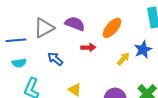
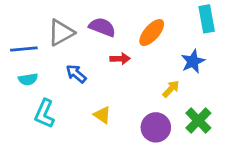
yellow arrow: (123, 59) -> (171, 89), moved

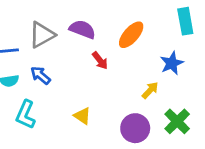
red arrow: (120, 59) -> (100, 60), turned 54
blue arrow: (76, 74) -> (40, 75), moved

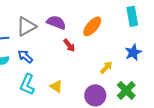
blue star: (172, 63) -> (133, 52), moved
cyan L-shape: (26, 115) -> (27, 84), moved

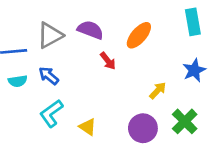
cyan L-shape: (27, 84) -> (51, 113), turned 30
yellow triangle: (56, 86) -> (88, 127), moved

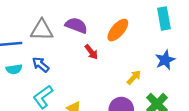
gray triangle: (50, 35) -> (42, 30), turned 30

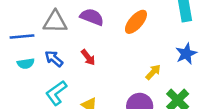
red arrow: (91, 52) -> (88, 57), moved

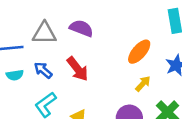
orange ellipse: (136, 22) -> (139, 52), moved
red arrow: (88, 57) -> (78, 69), size x1.5

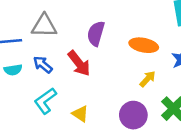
purple semicircle: (81, 28) -> (96, 34), moved, turned -95
orange ellipse: (139, 52) -> (144, 45), turned 60

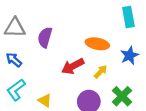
purple semicircle: (96, 34) -> (45, 37), moved
red arrow: (79, 63) -> (73, 66), moved, turned 100

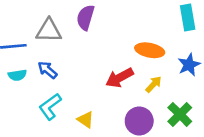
purple semicircle: (45, 37) -> (85, 17), moved

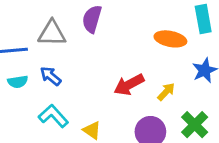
orange ellipse: (150, 50) -> (170, 39), moved
cyan L-shape: (50, 107) -> (53, 116), turned 84

